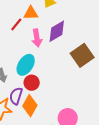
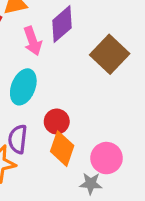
red circle: (32, 83) -> (57, 122), moved
orange diamond: (30, 106) -> (62, 149), moved

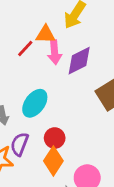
pink arrow: (33, 41) -> (55, 52), moved

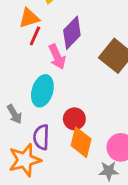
red line: (25, 49) -> (35, 36), moved
pink arrow: (55, 52) -> (57, 57), moved

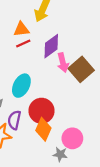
red line: (35, 36) -> (23, 43), turned 32
pink arrow: (57, 57) -> (63, 63), moved
red circle: (74, 119) -> (42, 111), size x1.5

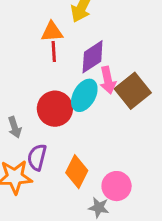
red line: (23, 43) -> (54, 51), turned -72
cyan ellipse: (21, 86) -> (84, 95), moved
red circle: (42, 111) -> (55, 109), moved

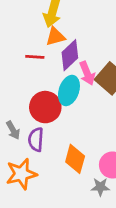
orange triangle: (52, 32) -> (55, 37), moved
red line: (54, 51) -> (35, 57), turned -72
purple semicircle: (37, 157) -> (36, 139), moved

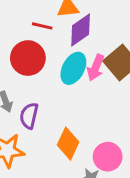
pink arrow: (87, 73) -> (96, 68), moved, turned 35
red circle: (45, 107) -> (28, 58), moved

